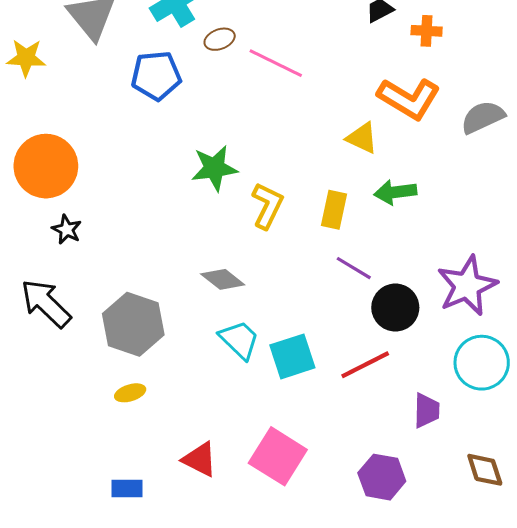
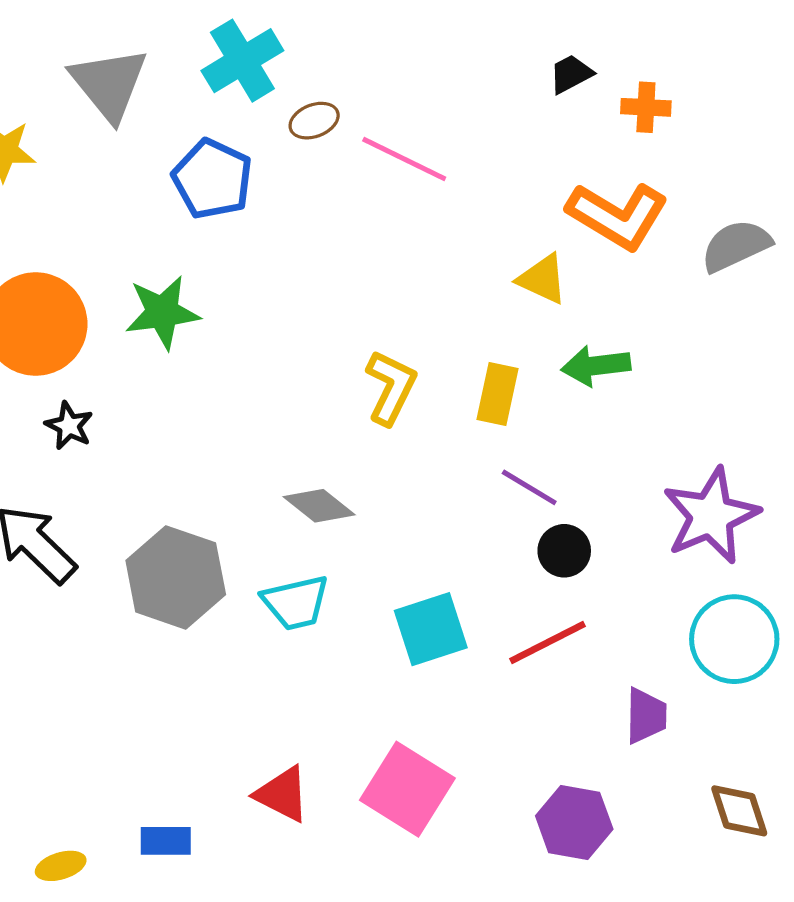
blue pentagon: (156, 76) -> (212, 179), turned 30
green star: (214, 168) -> (162, 312), moved
black circle: (395, 308) -> (564, 551), moved, size x0.7
cyan trapezoid: (239, 340) -> (296, 602), moved, turned 123
yellow ellipse: (130, 393) -> (61, 866), moved

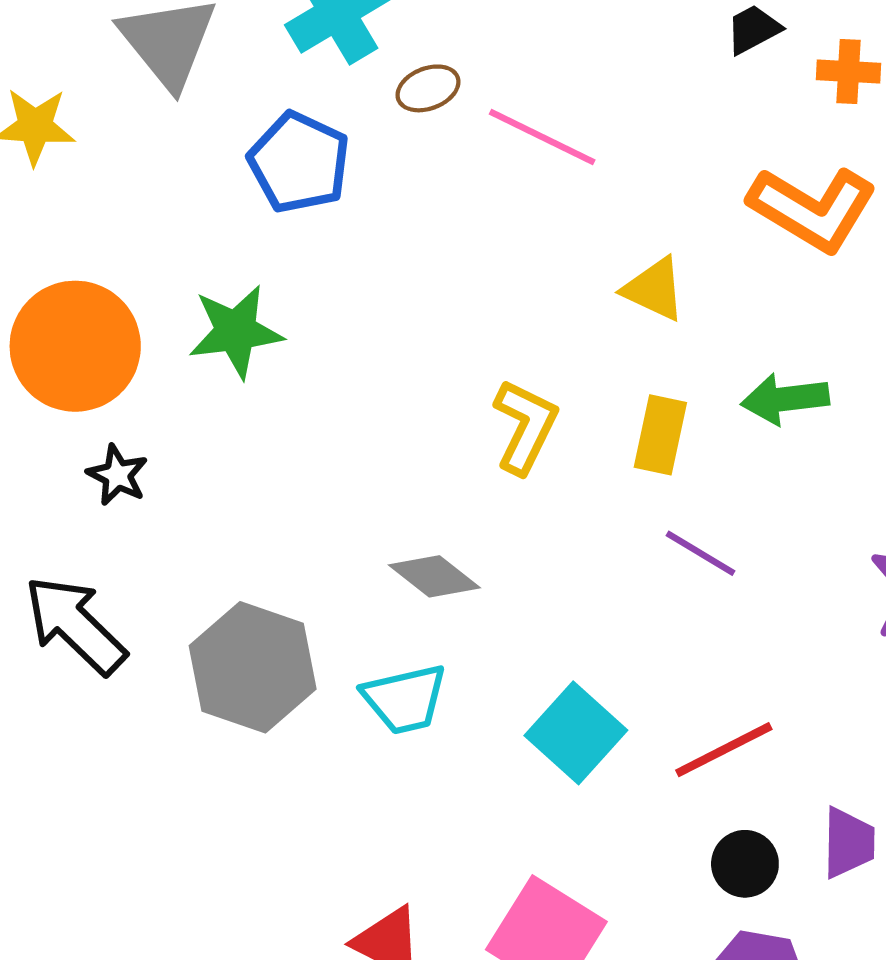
yellow triangle: (543, 279) -> (654, 289), moved
black circle: (564, 551) -> (745, 864), moved
cyan square: (431, 629) -> (576, 733), turned -30

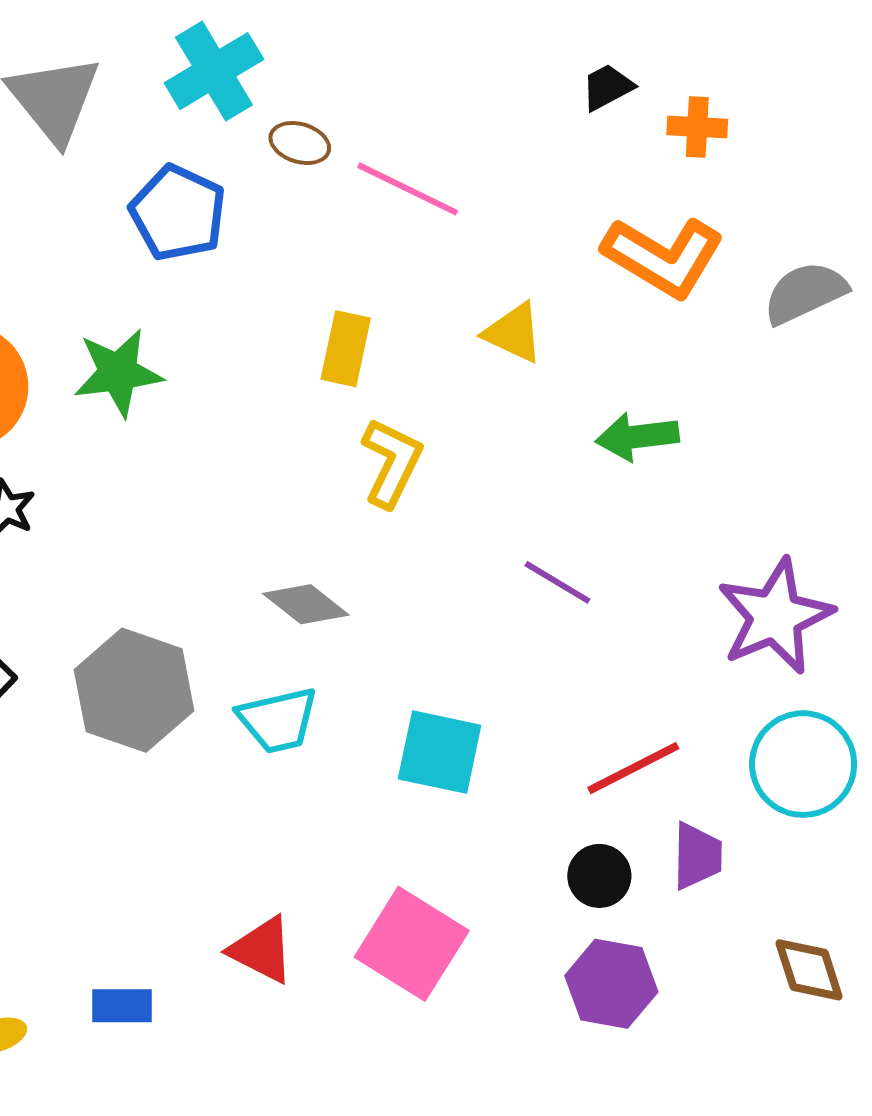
brown ellipse: (428, 88) -> (300, 143), turned 38
yellow rectangle: (660, 435) -> (346, 349), moved
cyan square: (576, 733) -> (440, 752), turned -30
red line: (724, 750) -> (633, 768), moved

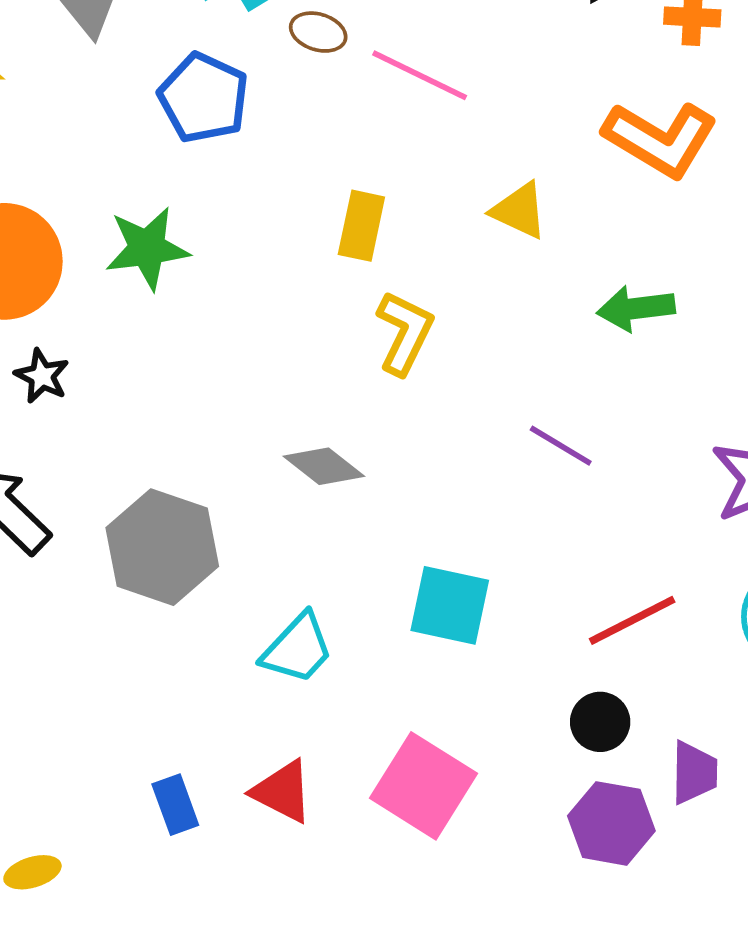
cyan trapezoid: (278, 720) -> (298, 649), moved, turned -34
purple trapezoid: (697, 856) -> (694, 773), moved
blue rectangle: (122, 1006) -> (175, 805), moved, turned 70

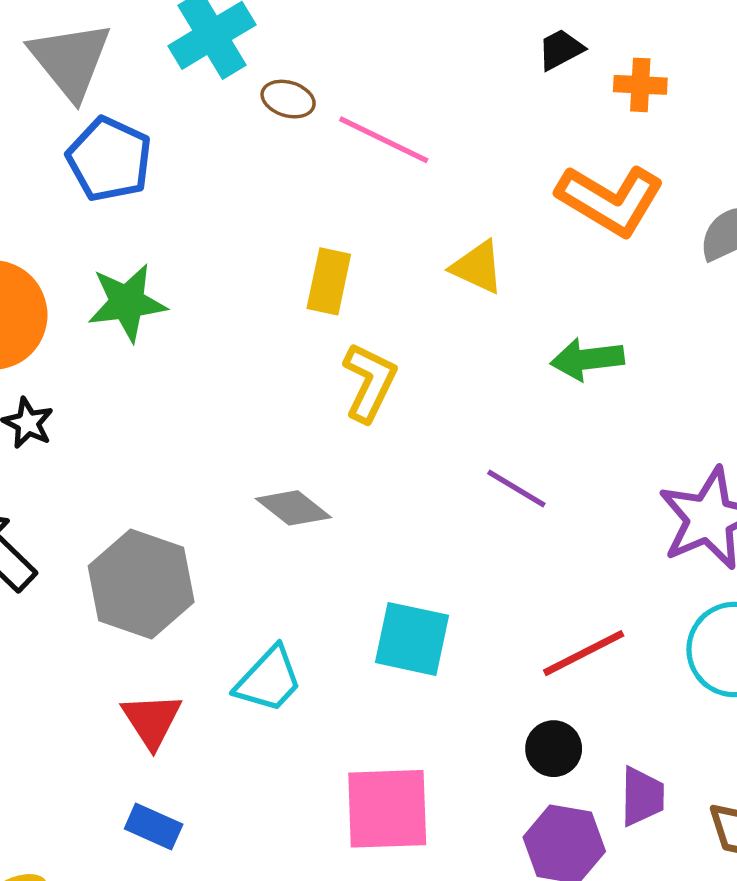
blue pentagon: (204, 98) -> (109, 159), moved
pink square: (423, 786) -> (387, 809), turned -34
red triangle: (282, 791) -> (152, 720), moved, turned 30
blue rectangle: (175, 805) -> (154, 827), turned -46

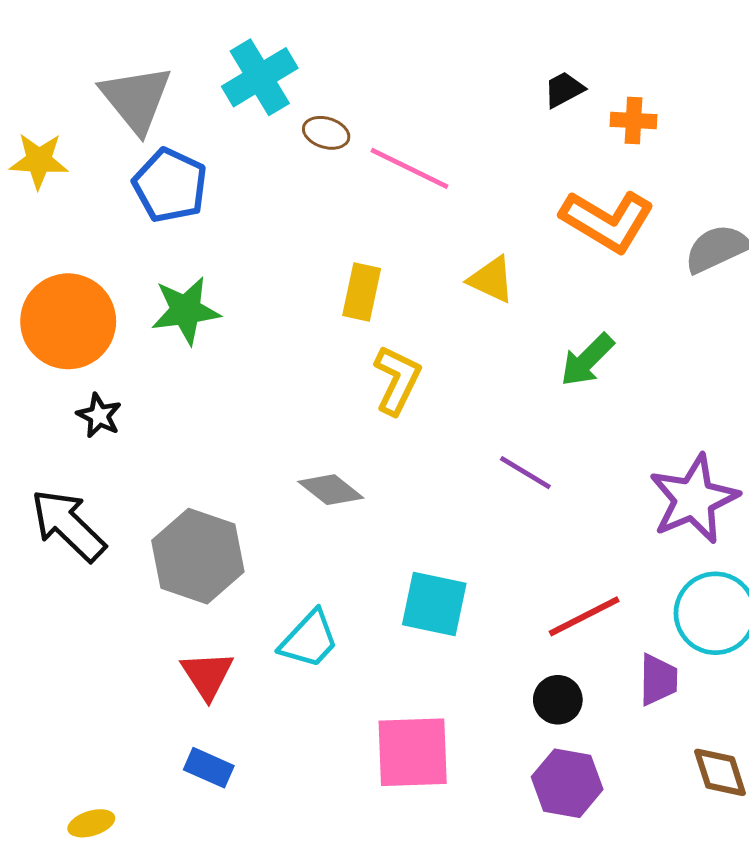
green arrow: (587, 359) -> (587, 360), turned -38
purple trapezoid: (642, 796) -> (658, 680), moved

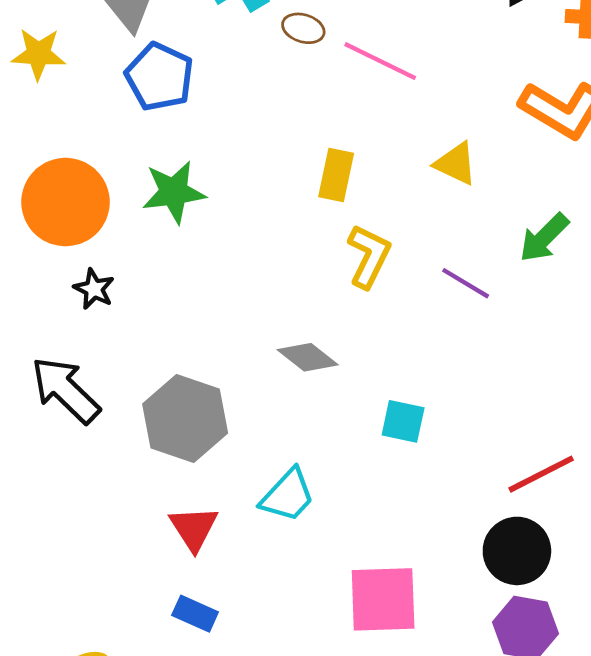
purple line: (525, 473) -> (466, 283), moved
cyan square: (434, 604) -> (403, 421), moved, size x0.7
black circle: (558, 700) -> (517, 551), size x1.5

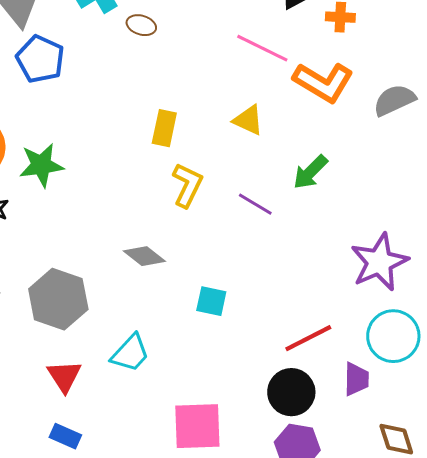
pink line: (380, 61) -> (262, 48), moved
green star: (174, 192) -> (41, 165), moved

